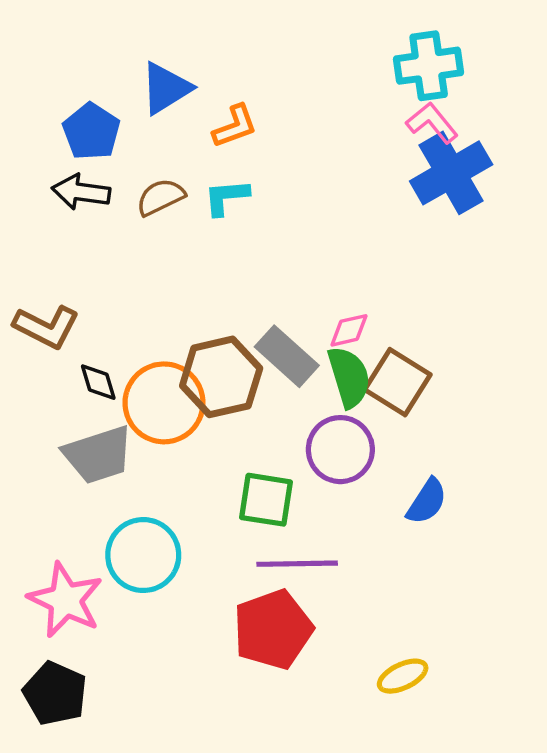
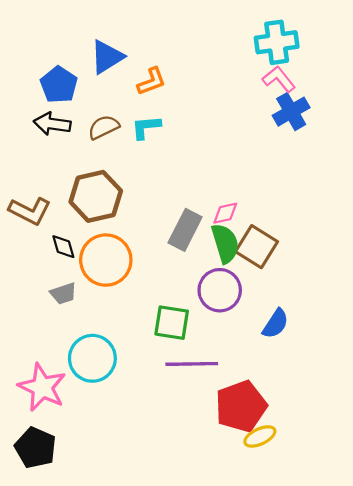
blue cross: (451, 173) -> (291, 112), size x0.7
gray rectangle: (287, 356) -> (185, 230), turned 75
brown hexagon: (221, 377) -> (96, 196), moved
gray trapezoid: (98, 455) -> (63, 294), size x0.6
red pentagon: (273, 629) -> (241, 406), moved

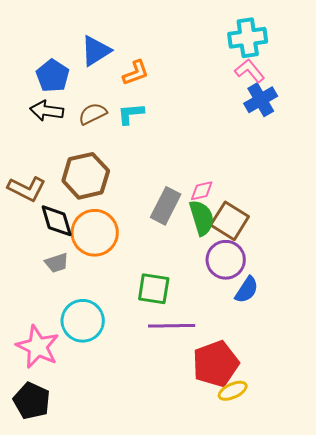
black diamond: (63, 247) -> (57, 221), size x1.5
purple circle: (220, 290) -> (226, 260), moved

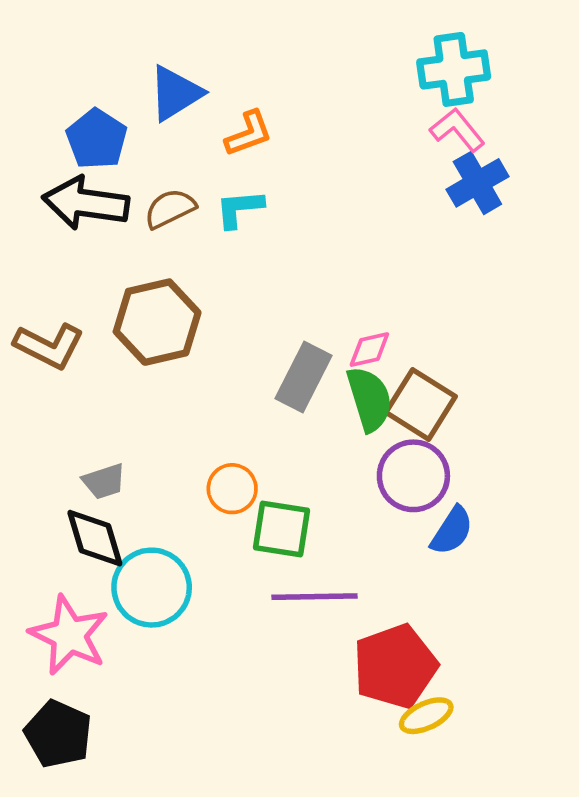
black arrow: (47, 111) -> (86, 203), size x1.4
black diamond: (57, 221) -> (95, 538), moved
orange circle: (95, 233) -> (232, 489), moved, size x0.6

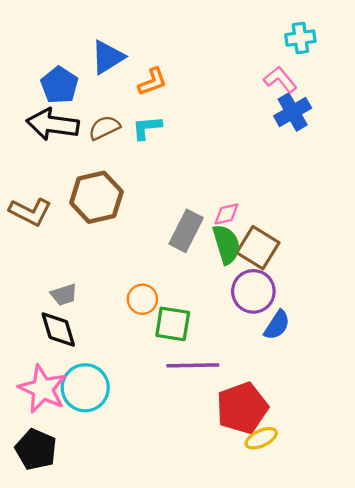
cyan cross: (454, 69) -> (300, 38), moved, size x0.7
cyan circle: (152, 588) -> (85, 388), moved

